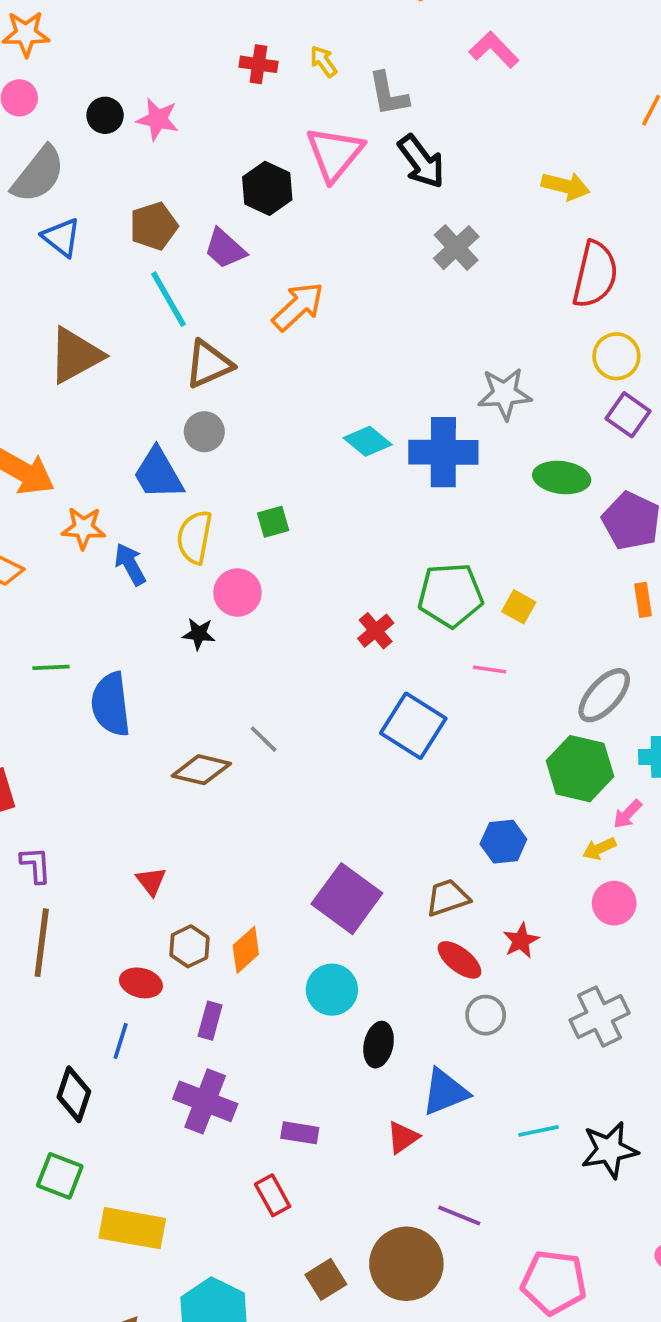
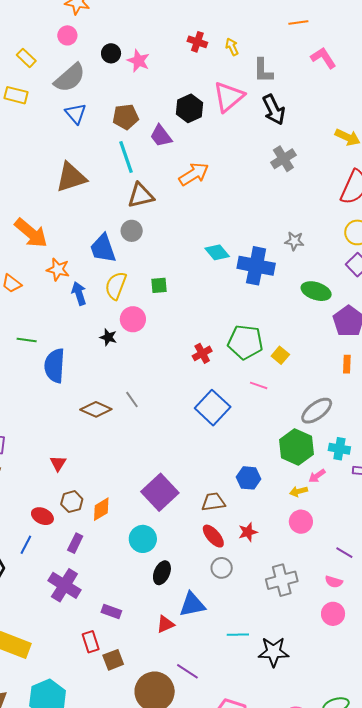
gray star: (505, 394) -> (294, 241), size x0.7
brown square: (326, 1279) -> (113, 660), moved

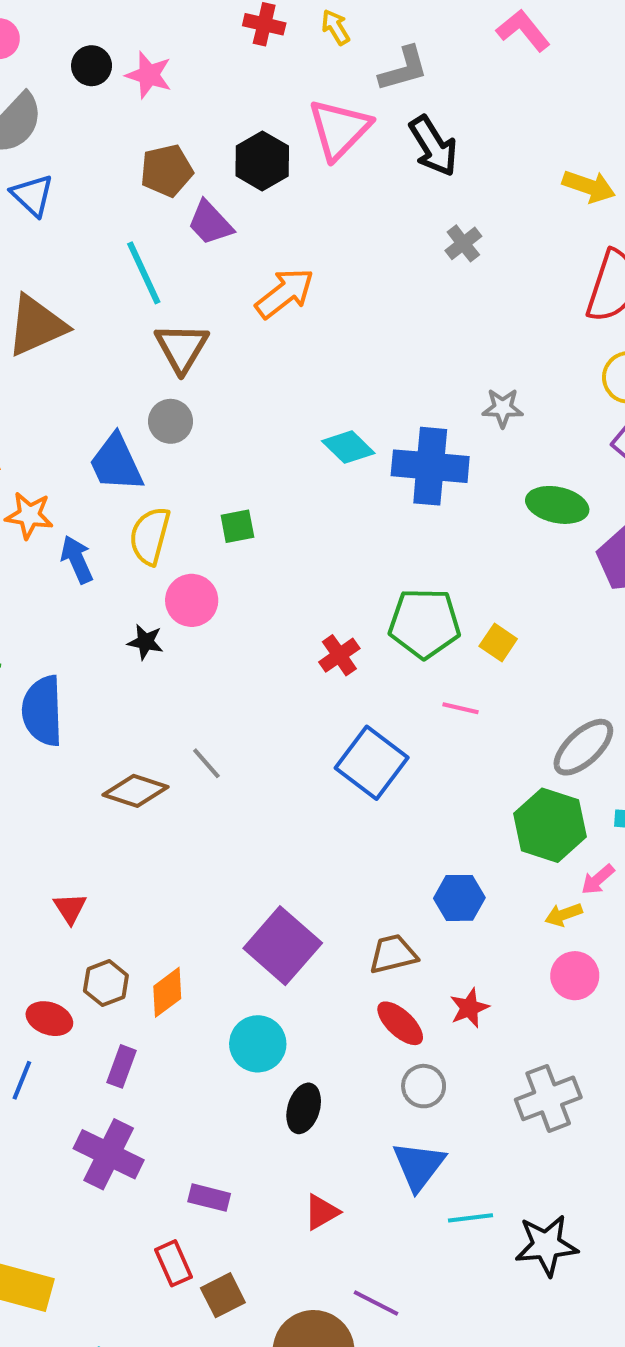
gray L-shape: (263, 71) -> (404, 69), turned -100
brown pentagon: (126, 117) -> (167, 171), moved
gray cross: (283, 159) -> (463, 243), size x0.7
brown triangle: (141, 195) -> (182, 348), turned -40
blue triangle: (192, 605) -> (419, 1166), moved, turned -36

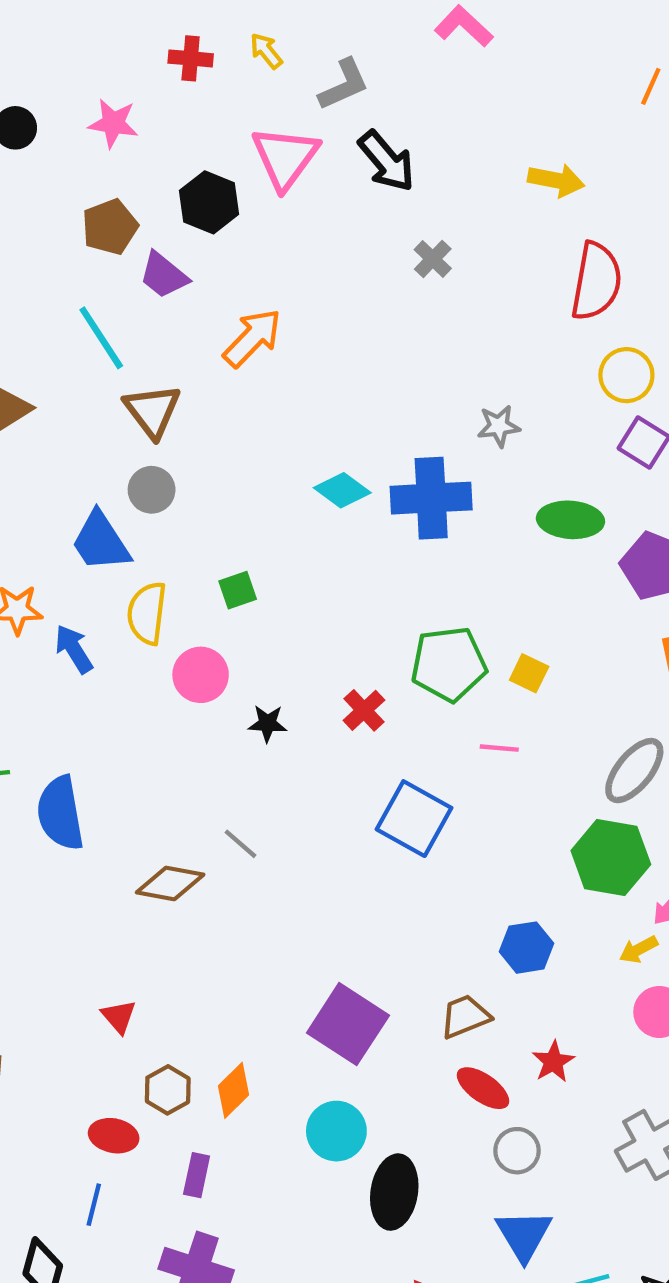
pink star: (149, 75) -> (113, 123), moved
black star: (145, 642) -> (267, 723), moved
black ellipse: (304, 1108) -> (394, 1192), size x1.4

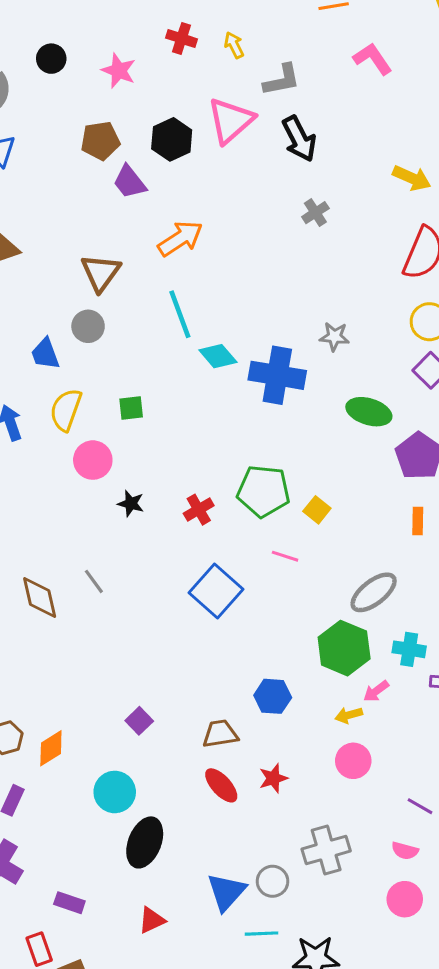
cyan line: (101, 338) -> (180, 314), moved
blue trapezoid: (101, 542) -> (45, 354), size x0.7
brown diamond: (170, 883) -> (40, 598), turned 54
purple square: (348, 1024) -> (139, 721), size x0.5
gray circle: (517, 1151) -> (273, 881), moved

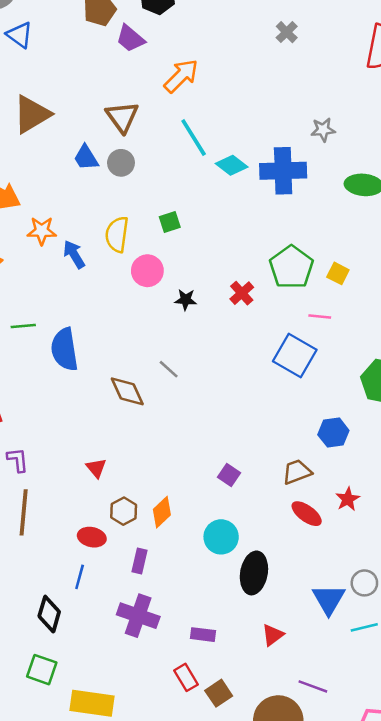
blue trapezoid: (45, 354) -> (86, 158), moved
green pentagon: (264, 491) -> (291, 267), turned -30
blue square: (216, 591) -> (295, 356), moved

